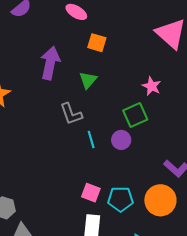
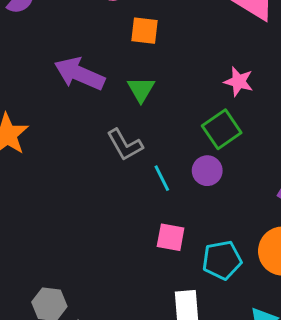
purple arrow: (50, 63) -> (79, 74), turned -68
pink square: (91, 193) -> (171, 237), moved

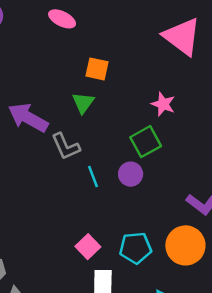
orange square: (144, 31) -> (97, 69), moved
purple arrow: (79, 74) -> (28, 118), moved
pink square: (171, 237) -> (88, 247), moved, turned 30

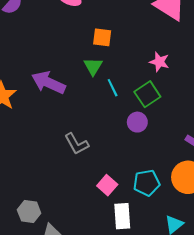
gray L-shape: (66, 146) -> (77, 144), moved
cyan line: (93, 177) -> (113, 88), moved

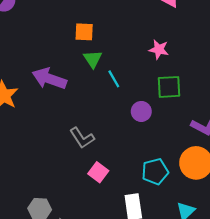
orange square: (102, 37) -> (84, 32), moved
green square: (147, 94) -> (169, 87), moved, turned 35
pink square: (107, 185) -> (98, 172), moved

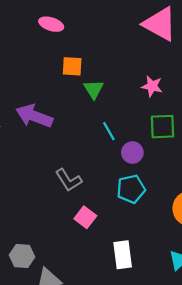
green triangle: (93, 59) -> (94, 89), moved
cyan line: (114, 79) -> (109, 131), moved
cyan pentagon: (155, 172) -> (131, 189), moved

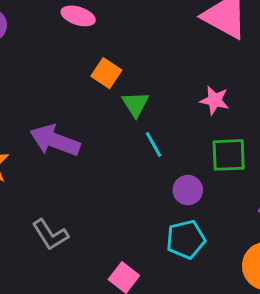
orange square: (72, 66) -> (106, 73), turned 30
cyan line: (109, 131) -> (154, 144), moved
gray L-shape: (69, 180) -> (50, 235), moved

